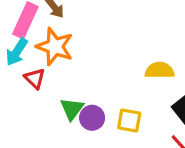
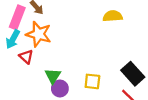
yellow semicircle: (160, 70) -> (113, 16), moved
purple circle: (92, 118) -> (60, 88), moved

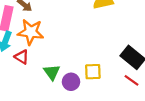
purple circle: (60, 88) -> (71, 82), moved

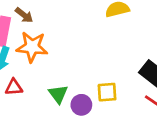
red triangle: (22, 57) -> (14, 87), moved, turned -35

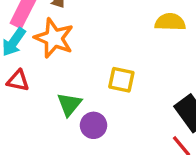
yellow square: (107, 92) -> (121, 80), moved

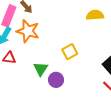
yellow square: (121, 80) -> (70, 52), turned -35

